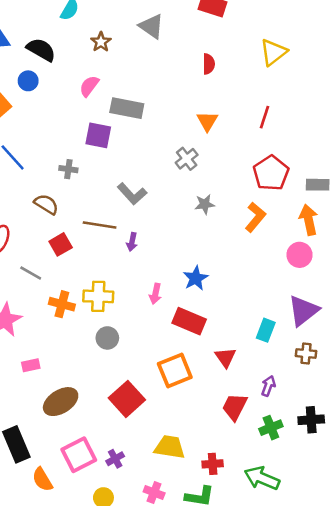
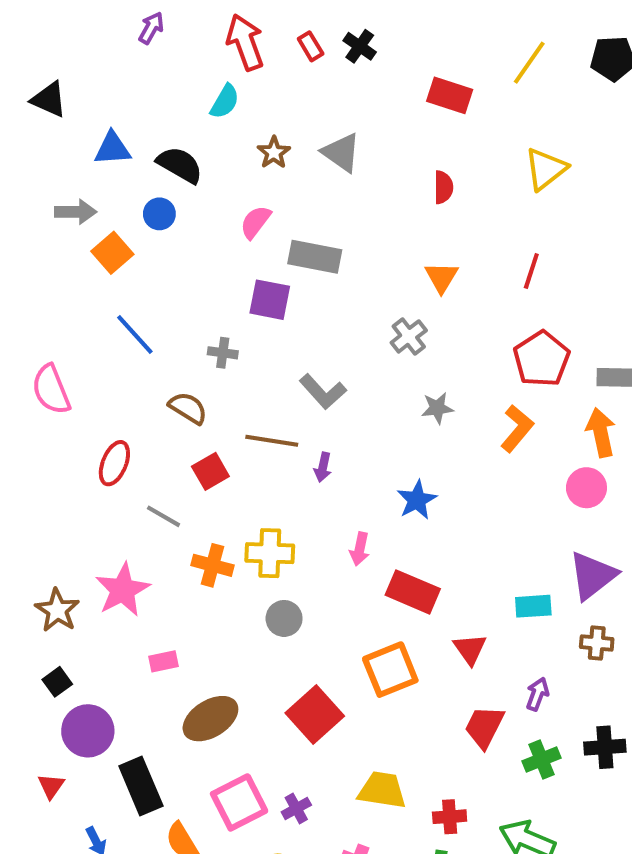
gray triangle: (151, 26) -> (341, 153), moved
blue star: (196, 278) -> (417, 500), moved
cyan rectangle: (266, 330) -> (533, 606), turned 65

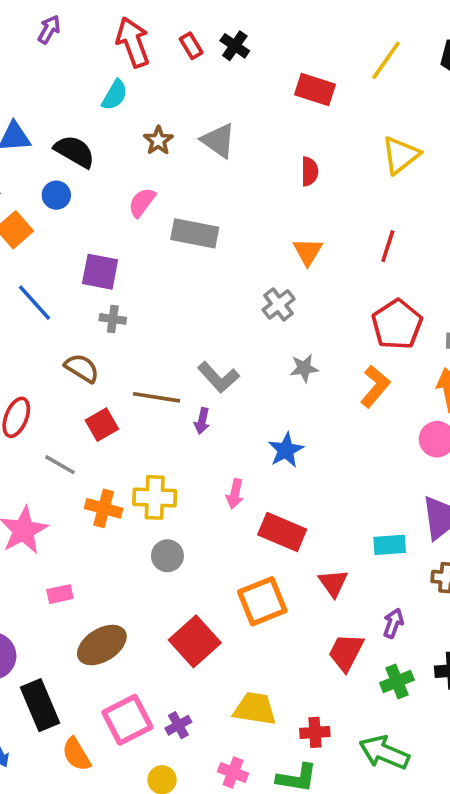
purple square: (270, 300) -> (100, 272), moved
gray L-shape: (323, 392) -> (218, 377), moved

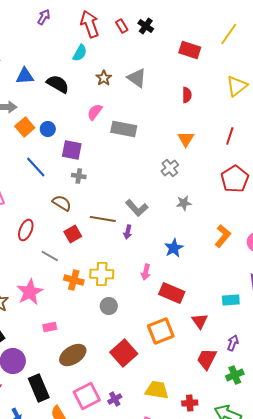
blue circle: (56, 195) -> (48, 129), moved
orange L-shape: (375, 386) -> (223, 236), moved

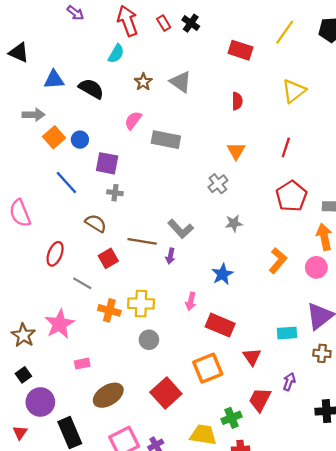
purple arrow: (44, 17) -> (75, 13), turned 98
green cross: (235, 375) -> (231, 418), moved

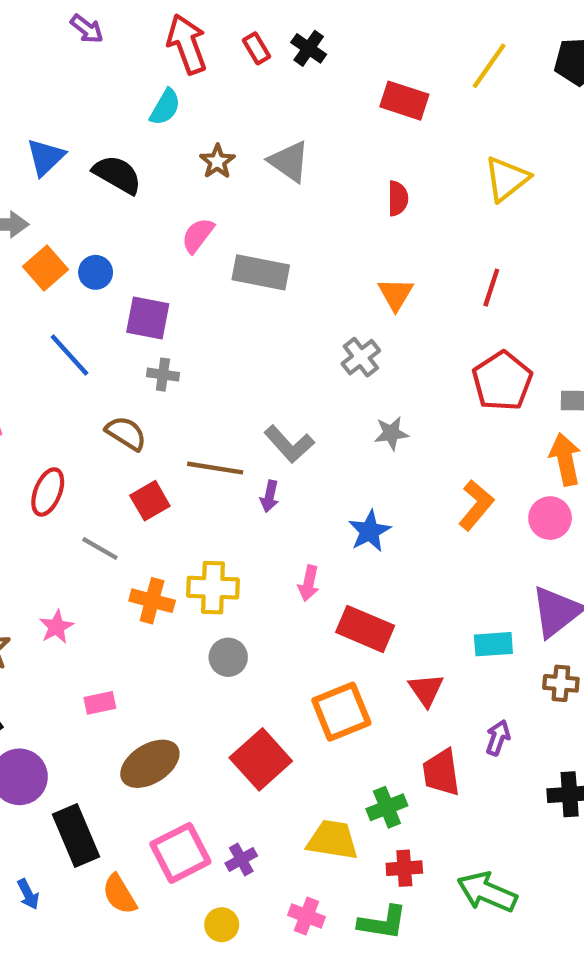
blue triangle: (54, 80) -> (46, 157), turned -40
pink star: (60, 324) -> (56, 627), size x0.6
red trapezoid: (260, 400) -> (441, 772), turned -35

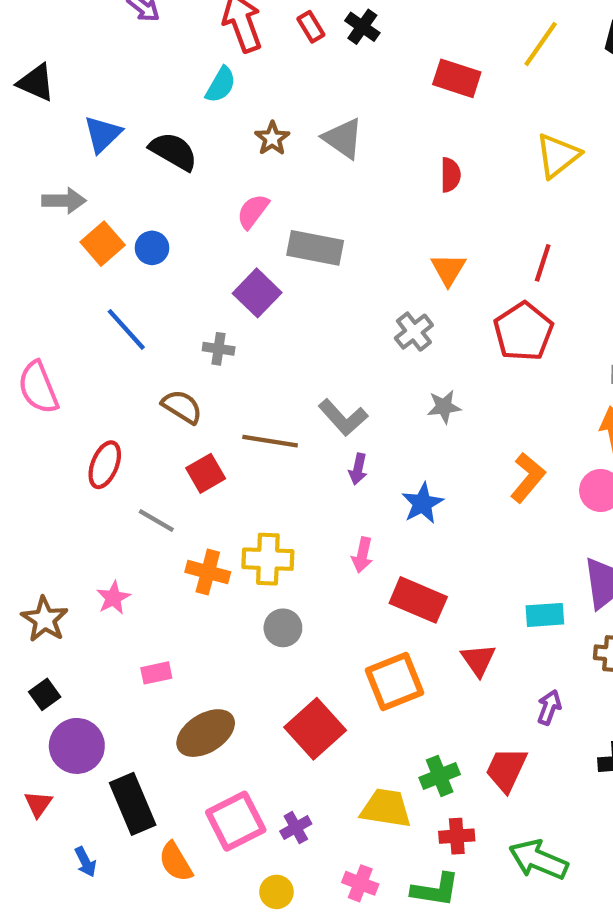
purple square: (148, 318) -> (257, 293), moved, turned 33
red pentagon: (502, 381) -> (523, 332), moved
purple arrow: (270, 496) -> (358, 469), moved
red trapezoid: (441, 772) -> (506, 770), moved, turned 33

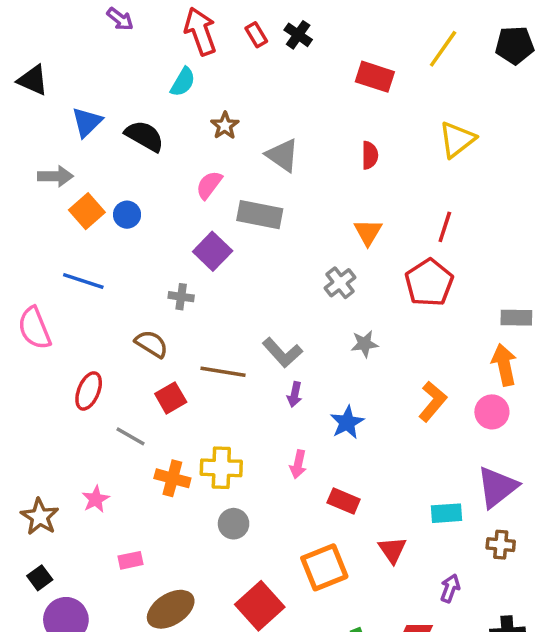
gray triangle: (343, 138) -> (282, 155), moved
blue line: (126, 329) -> (83, 281), moved, turned -30
red rectangle: (418, 600) -> (344, 501), size x0.7

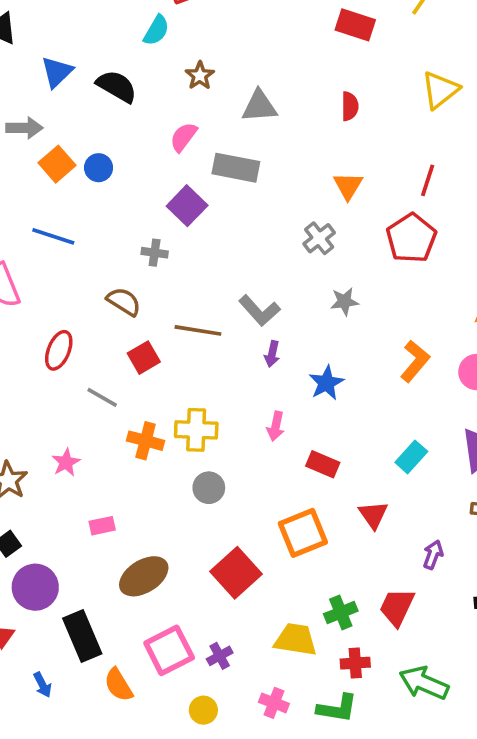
gray triangle: (282, 155) -> (259, 106), turned -39
cyan rectangle: (447, 513) -> (411, 457), moved, turned -44

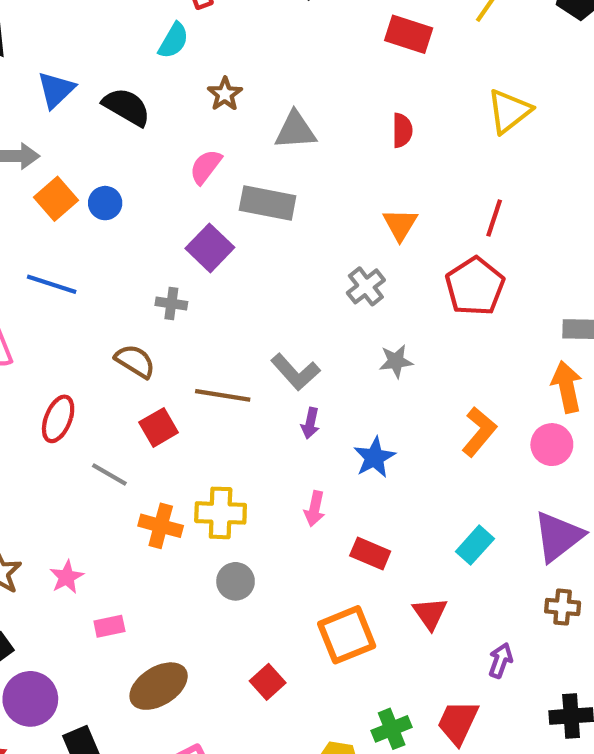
pink star: (66, 462) -> (67, 577), moved
red square: (236, 573) -> (268, 682), size x0.6

